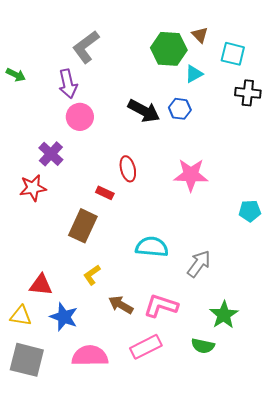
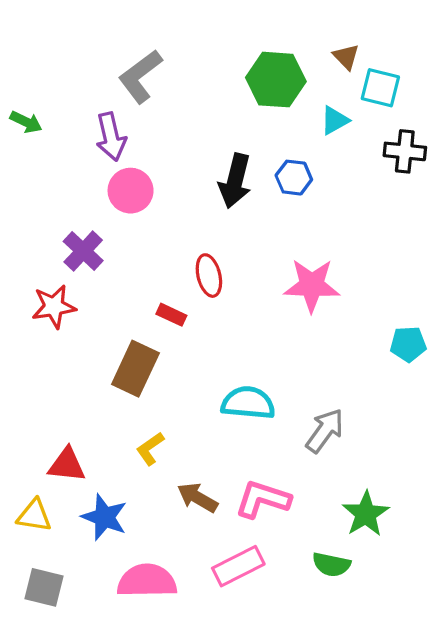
brown triangle: (200, 35) -> (346, 57), moved
cyan triangle: (194, 74) -> (335, 120), moved
black arrow: (144, 111) -> (235, 181), turned 76
gray square: (27, 360) -> (44, 587), size x0.7

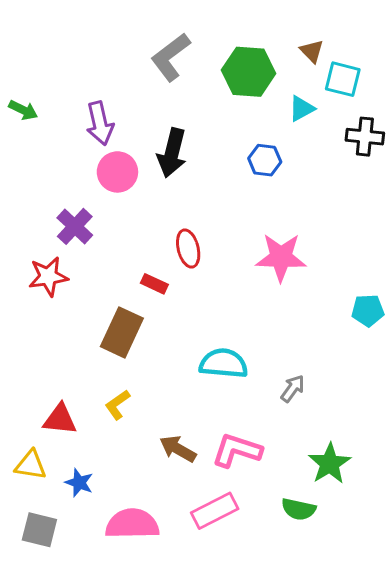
gray L-shape: (140, 76) -> (170, 57), moved
black arrow: (235, 181) -> (172, 153), moved
gray arrow: (325, 431) -> (293, 388), size x0.7
yellow L-shape: (150, 449) -> (117, 405), moved
blue star: (104, 517) -> (79, 483), moved, size x0.7

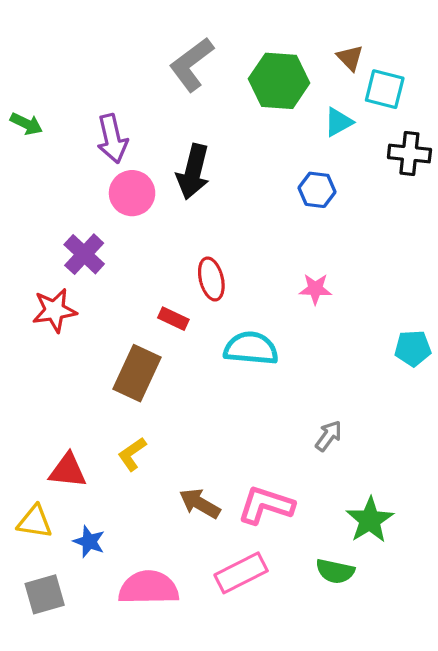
blue hexagon: (265, 160) -> (317, 190), moved
pink star: (281, 257) -> (315, 289), size x0.6
cyan semicircle: (223, 363) -> (251, 348), moved
gray square: (39, 530) -> (45, 594), turned -30

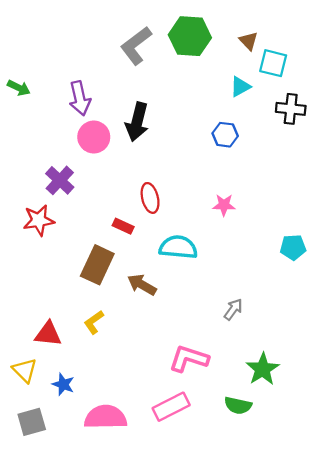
green hexagon: (279, 81) -> (190, 36), moved
brown arrow: (200, 504) -> (142, 285), moved
yellow triangle: (35, 522) -> (25, 370), turned 36

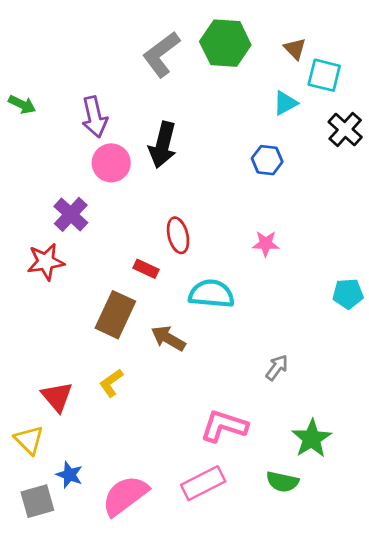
black cross: (291, 109) -> (345, 129), turned 36
red triangle: (48, 334) -> (57, 397), turned 44
blue star: (63, 384) -> (69, 475), moved
pink semicircle: (106, 417) -> (125, 496), turned -36

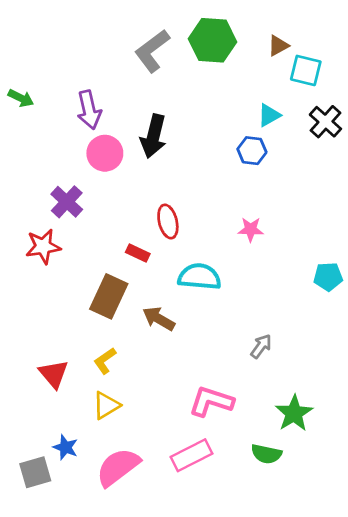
brown triangle: (295, 49) -> (278, 46), turned 45
cyan triangle: (285, 103) -> (269, 115), moved
yellow triangle: (29, 440) -> (106, 405), moved, turned 44

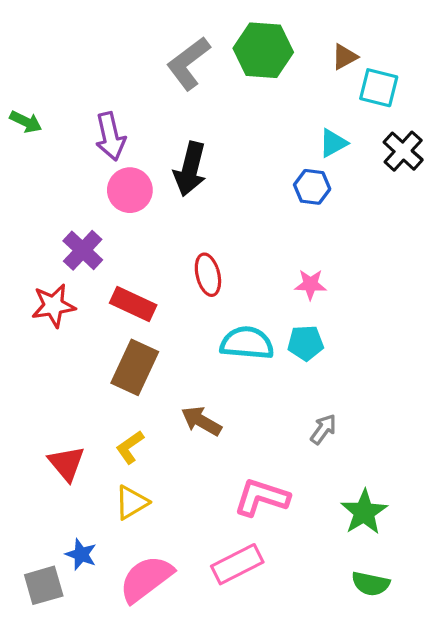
red rectangle: (138, 253) -> (133, 304), moved, size x1.5
cyan pentagon: (328, 277) -> (306, 343), moved
brown arrow: (159, 319) -> (201, 421), moved
green semicircle: (266, 454) -> (371, 584), moved

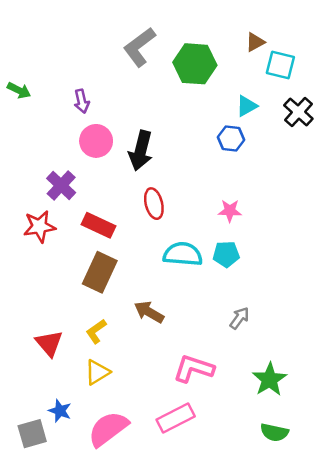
green hexagon: (263, 50) -> (195, 64), moved
purple arrow: (110, 136) -> (82, 101), size x0.7
black arrow: (190, 169) -> (141, 151), moved

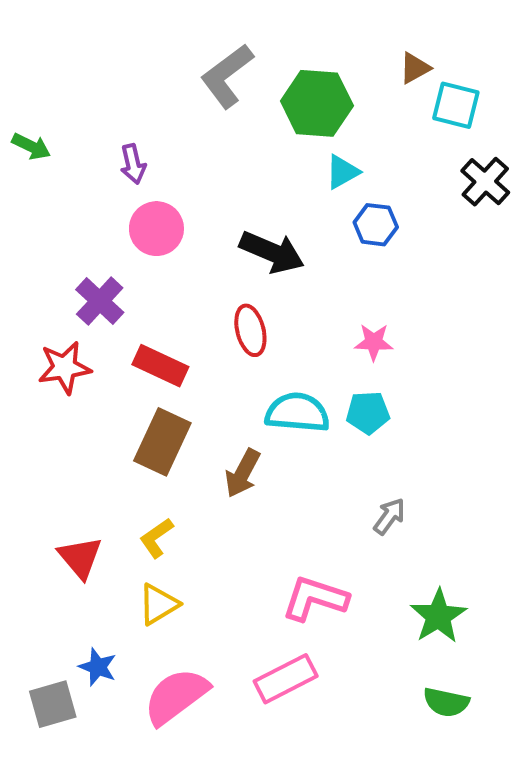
cyan triangle: (247, 106) -> (342, 172), moved
black arrow: (141, 151) -> (272, 252), moved, turned -81
brown arrow: (149, 312) -> (243, 473), moved, turned -92

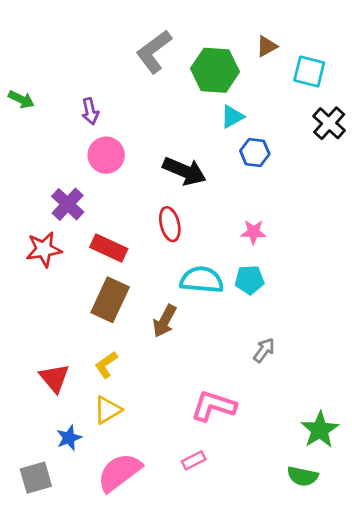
brown triangle: (415, 68) -> (267, 46), moved
green star: (438, 616) -> (320, 430), moved
blue star: (98, 667) -> (69, 438), moved, turned 30
pink rectangle: (286, 679) -> (194, 460), size x0.6

